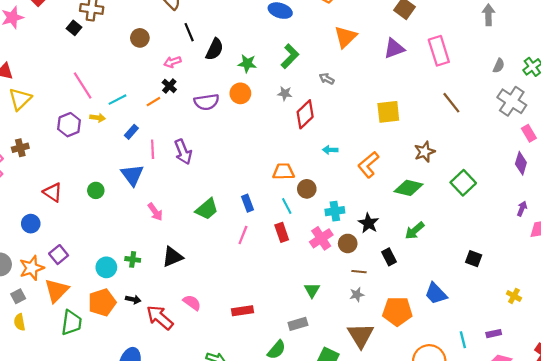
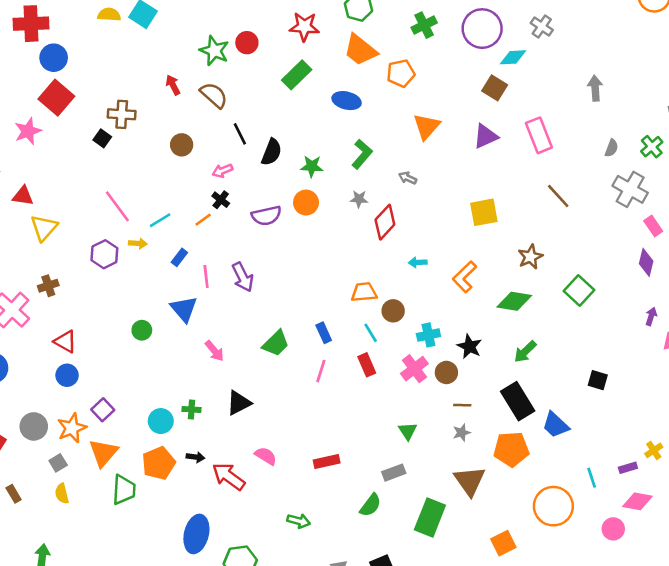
red triangle: (53, 192) -> (65, 342), moved
black rectangle: (389, 257) -> (518, 401), moved, size x1.8
yellow cross: (514, 296) -> (654, 450), moved, turned 32

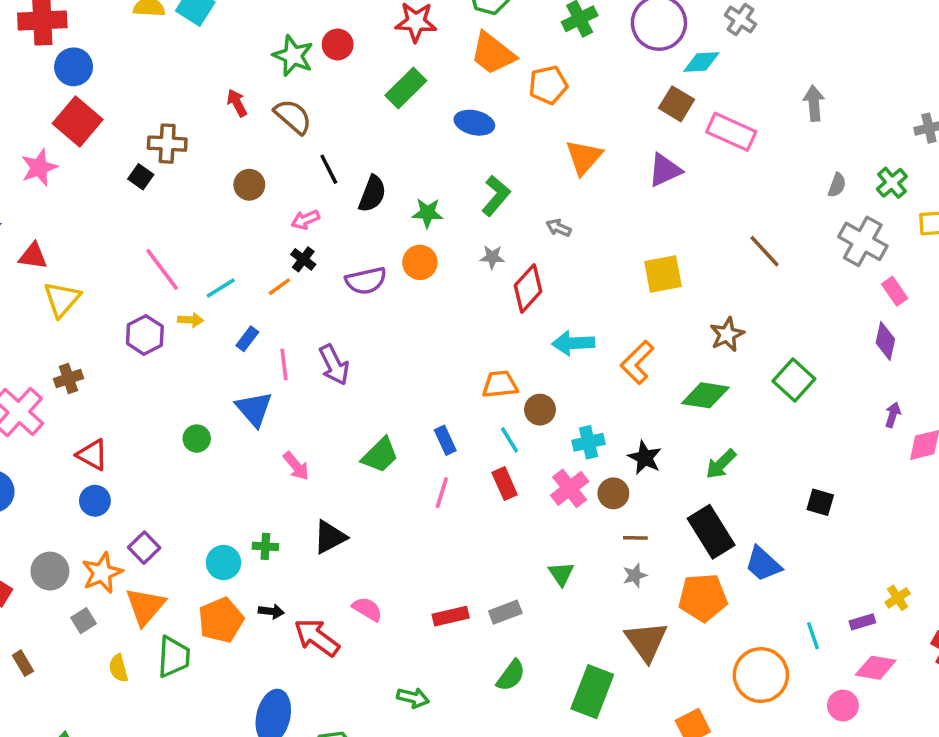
pink rectangle: (539, 135) -> (731, 132), moved, turned -44
cyan arrow: (418, 262) -> (573, 343), size x1.6
gray rectangle: (394, 473) -> (505, 612), moved
yellow semicircle: (62, 494) -> (118, 668), moved

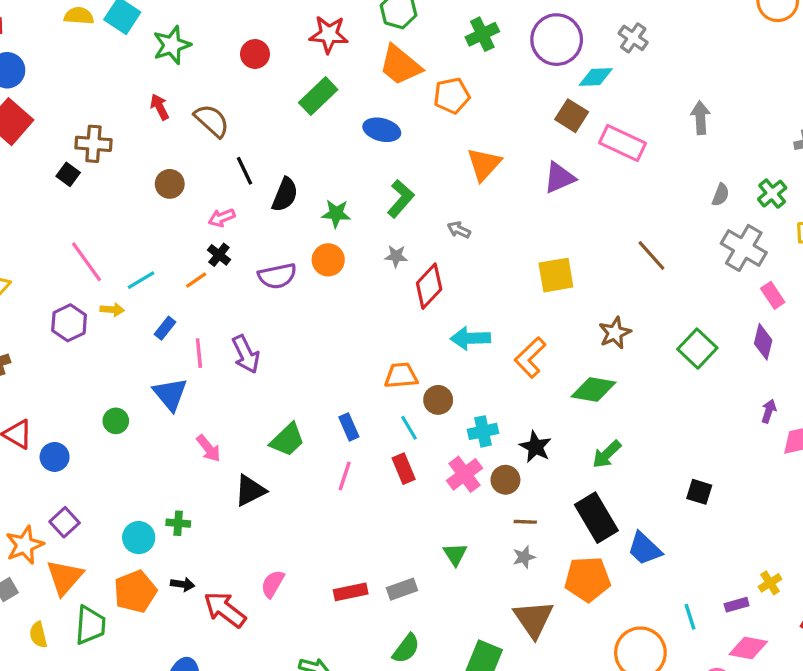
green star: (293, 56) -> (172, 45), moved, turned 30
green square: (794, 380) -> (697, 349), moved
blue circle: (95, 501) -> (55, 457), moved
black triangle: (330, 537) -> (250, 490), moved
pink semicircle: (367, 609) -> (273, 584), turned -92

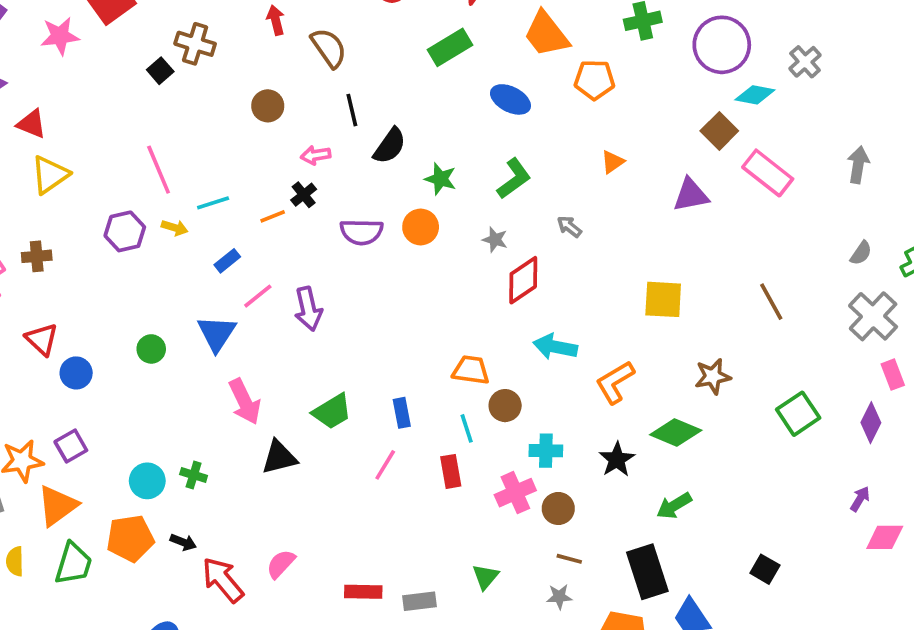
orange triangle: (484, 164) -> (612, 162), size x0.6
pink line: (199, 353) -> (258, 296), turned 44
black star: (535, 447) -> (617, 459), moved
pink arrow: (209, 448) -> (245, 402), size x1.4

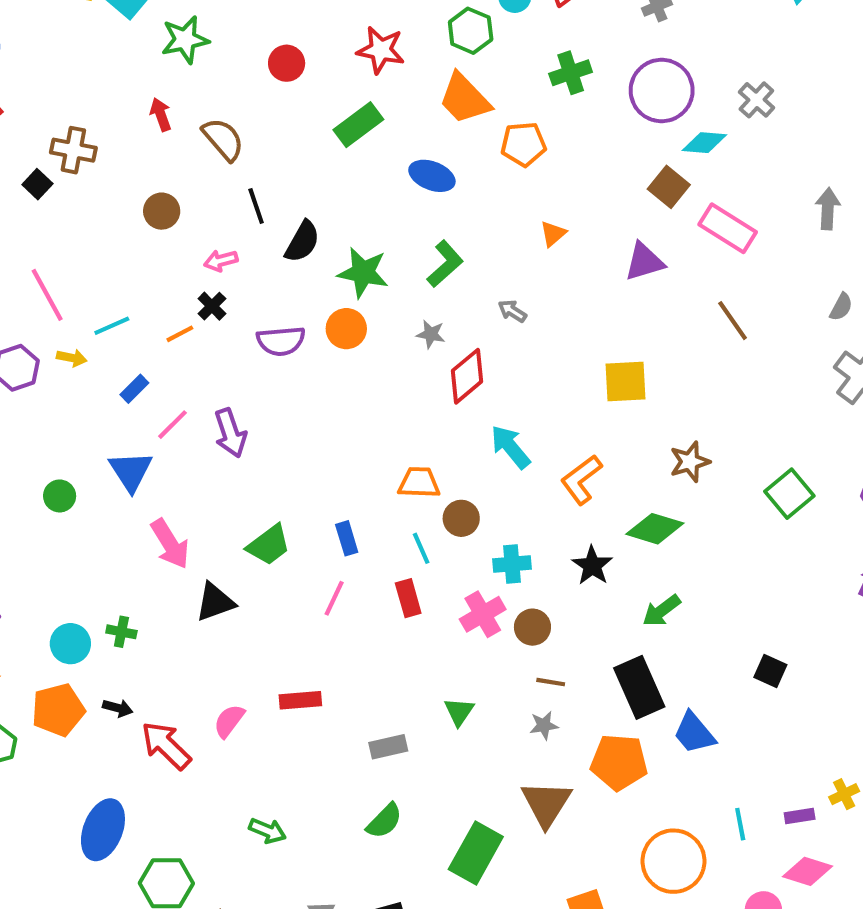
green star: (441, 179) -> (363, 273), size x1.4
brown line: (771, 302) -> (733, 321), moved
cyan arrow: (555, 347) -> (510, 447), turned 45
red rectangle: (363, 592) -> (300, 700), moved

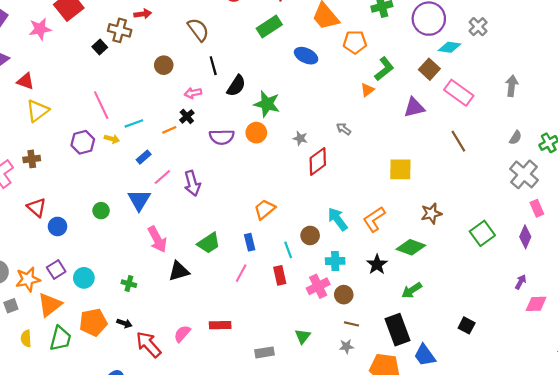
red arrow: (161, 114) -> (143, 14), moved, turned 98
green L-shape: (445, 264) -> (384, 69), moved
cyan arrow: (510, 447) -> (338, 219), moved
orange trapezoid: (419, 483) -> (265, 209), moved, turned -45
cyan circle: (70, 644) -> (84, 278), moved

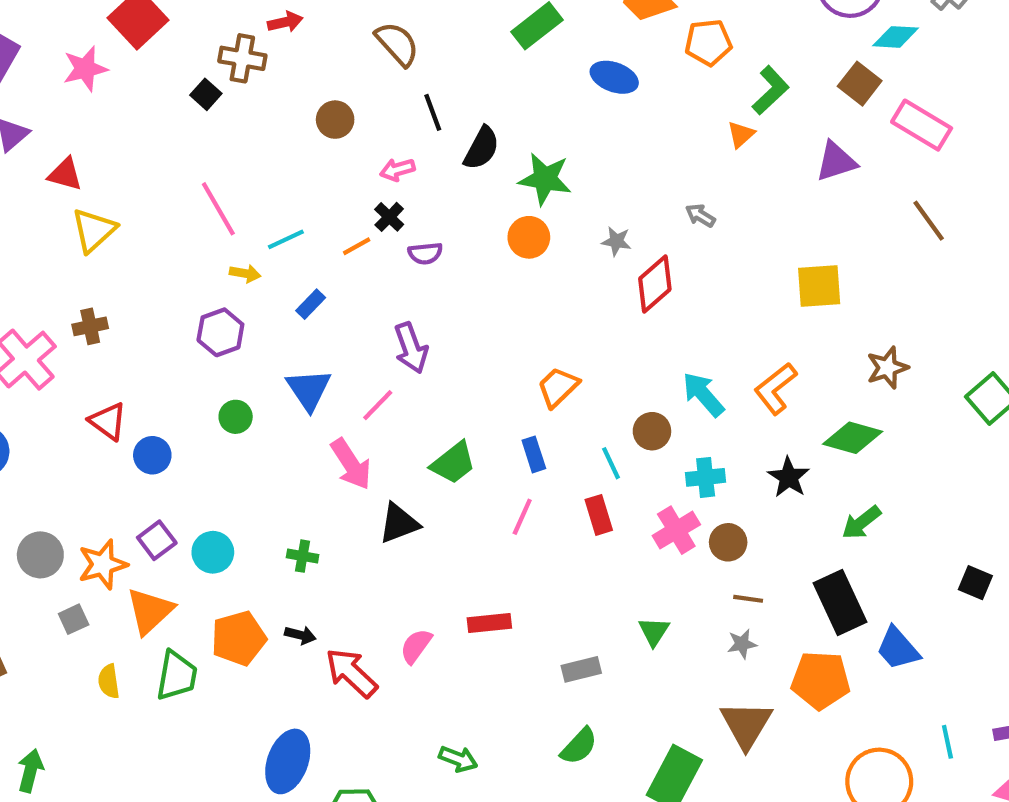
purple semicircle: (222, 137) -> (425, 253), moved, size x0.7
purple hexagon: (83, 142) -> (220, 332), moved
pink line: (162, 177) -> (378, 405), moved

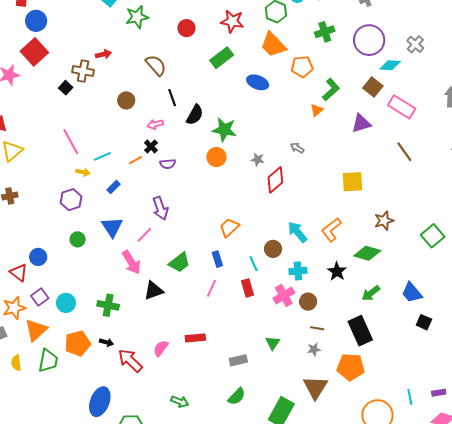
red triangle: (108, 421) -> (19, 273), moved
green cross: (303, 556) -> (108, 305), size x1.5
blue trapezoid: (898, 648) -> (412, 293), moved

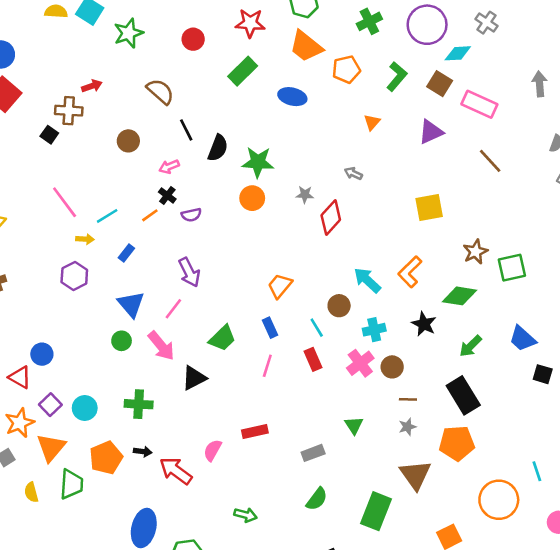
green L-shape: (331, 90) -> (397, 77), moved
green square: (433, 236) -> (512, 268), moved, turned 35
green circle: (78, 239) -> (122, 341), moved

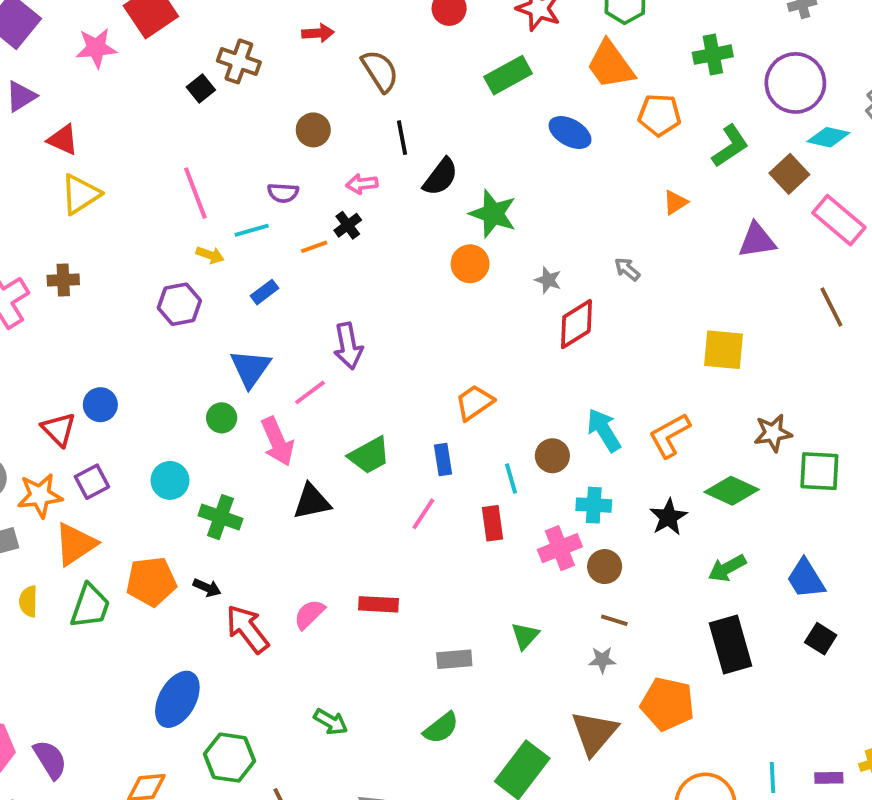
red arrow: (92, 86) -> (318, 33), moved
purple semicircle: (191, 215) -> (283, 193), moved
black rectangle: (463, 395) -> (730, 645), moved
cyan circle: (85, 408) -> (170, 480), moved

